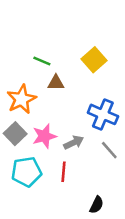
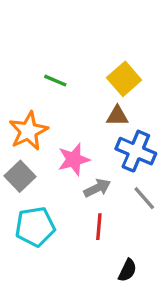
brown triangle: (56, 83) -> (117, 116), moved
pink star: (44, 136) -> (74, 159), moved
red line: (63, 172) -> (99, 227), moved

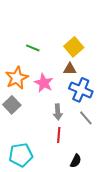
pink star: (74, 159) -> (44, 83), moved, turned -30
gray arrow: (97, 188) -> (58, 112), turned 112
cyan pentagon: (35, 227) -> (21, 155), moved

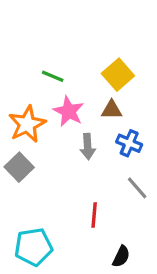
pink star: (44, 83) -> (69, 111), moved
blue cross: (81, 90) -> (129, 143), size x0.7
gray arrow: (58, 112) -> (88, 146), moved

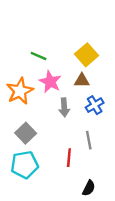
blue cross: (129, 143) -> (95, 105), turned 36
gray square: (19, 167) -> (26, 133), moved
gray line: (137, 188) -> (89, 140), moved, turned 30
cyan pentagon: (33, 247) -> (24, 165), moved

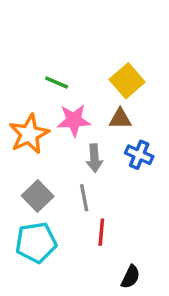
pink star: (50, 82) -> (74, 120), turned -30
blue cross: (95, 105) -> (139, 155), turned -36
gray line: (89, 140) -> (84, 198), moved

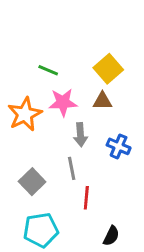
blue cross: (139, 155) -> (119, 146), moved
gray square: (38, 196) -> (32, 182), moved
cyan pentagon: (36, 242) -> (41, 230), moved

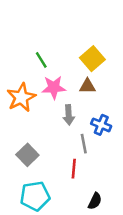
green line: (48, 70) -> (41, 60), turned 35
gray line: (72, 168) -> (84, 144), moved

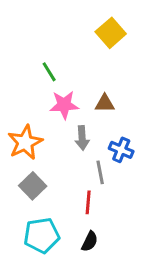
yellow square: (92, 59) -> (111, 33), moved
orange star: (21, 97) -> (25, 142), moved
black semicircle: (95, 201) -> (90, 241), moved

